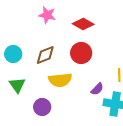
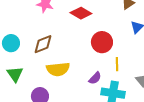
red circle: (81, 53) -> (102, 42), moved

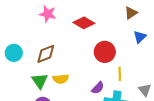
yellow semicircle: (58, 69) -> (61, 79), size x0.7
green triangle: (15, 74) -> (40, 81), moved

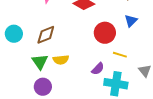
blue triangle: (140, 37) -> (131, 21), moved
yellow line: (120, 74) -> (120, 55), turned -72

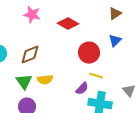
yellow line: (120, 55) -> (96, 76), moved

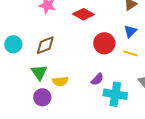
yellow line: (96, 76) -> (130, 53), moved
yellow semicircle: (45, 80) -> (60, 81), moved

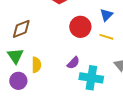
yellow semicircle: (60, 81) -> (36, 65), turned -84

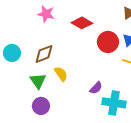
red circle: (80, 27) -> (108, 42), moved
yellow semicircle: (36, 65) -> (61, 74), moved, turned -35

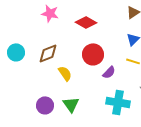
red circle: (108, 42) -> (93, 54), moved
green triangle: (38, 81) -> (71, 104), moved
purple semicircle: (96, 88) -> (109, 72), moved

